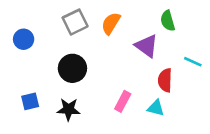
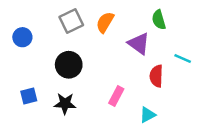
cyan triangle: (156, 108) -> (148, 115), moved, turned -42

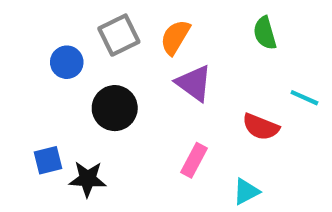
blue circle: (22, 37) -> (67, 62), moved
purple triangle: (139, 43) -> (194, 83), moved
red semicircle: (156, 76) -> (261, 127), turned -70
black star: (65, 104) -> (88, 179), moved

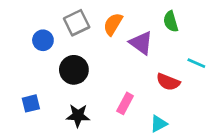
purple triangle: (194, 83) -> (141, 43), moved
black star: (88, 179) -> (78, 116), moved

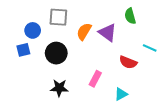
gray square: (77, 23) -> (58, 17), turned 30
orange semicircle: (113, 24) -> (84, 31), moved
blue square: (31, 103) -> (23, 50), moved

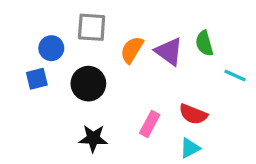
green semicircle: (130, 16) -> (204, 43), moved
red semicircle: (128, 62) -> (193, 114), moved

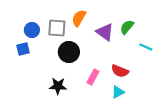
gray square: (92, 27) -> (57, 28), moved
green semicircle: (204, 43) -> (127, 27), turned 56
orange semicircle: (132, 50) -> (79, 18), moved
black circle: (88, 84) -> (69, 52), moved

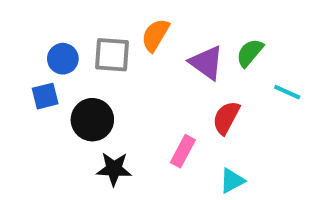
black circle: (69, 52) -> (92, 120), moved
red semicircle: (120, 71) -> (226, 118), moved, turned 96

